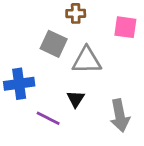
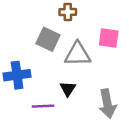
pink square: (125, 27) -> (109, 38), moved
purple line: (48, 118) -> (43, 106), turned -30

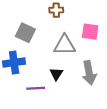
gray square: (48, 39) -> (25, 33), moved
gray arrow: (107, 104) -> (89, 73), moved

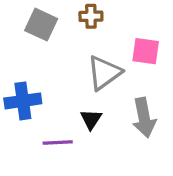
gray square: (25, 33) -> (41, 25), moved
gray triangle: (64, 45) -> (104, 73), turned -35

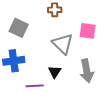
gray square: (41, 25) -> (19, 28), moved
gray triangle: (104, 73) -> (63, 44), turned -40

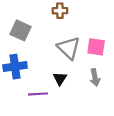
pink square: (88, 31) -> (96, 47), moved
gray arrow: (87, 71) -> (95, 77), size x0.7

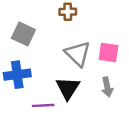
black triangle: (60, 79) -> (68, 88), size x1.5

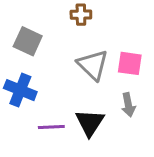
blue cross: (17, 75) -> (20, 90), turned 30
black triangle: (68, 88) -> (90, 123), moved

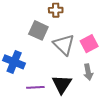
gray square: (28, 41) -> (38, 30), moved
pink square: (130, 63) -> (89, 44), turned -36

